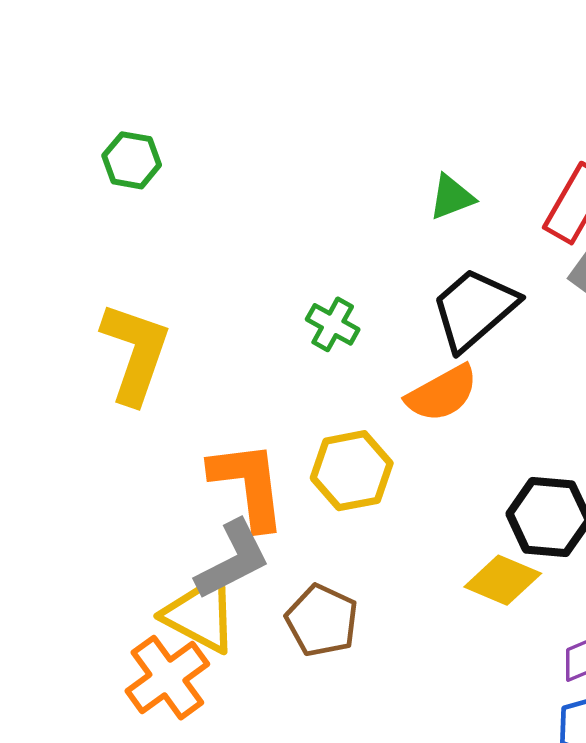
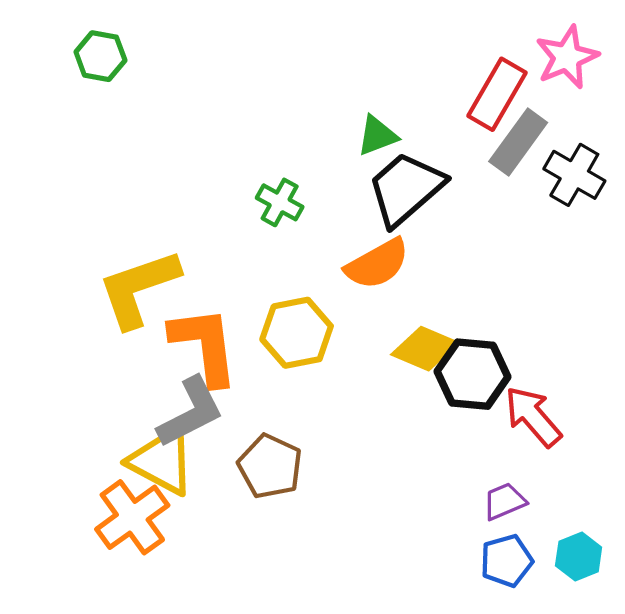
green triangle: (452, 197) -> (377, 136), moved
yellow L-shape: (135, 353) -> (139, 288), moved, turned -128
yellow diamond: (503, 580) -> (425, 349), moved

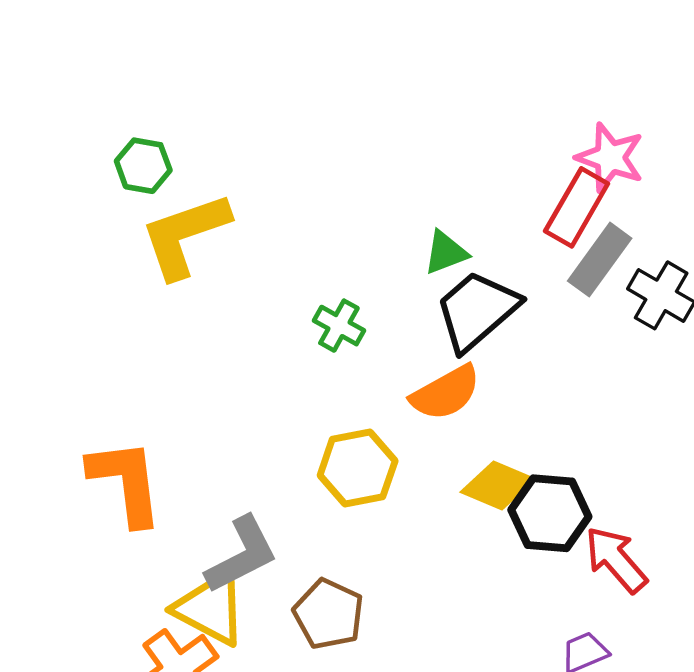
pink star: (567, 57) -> (610, 158), moved, turned -30
yellow L-shape: (139, 288) -> (185, 235), moved
orange L-shape: (204, 346) -> (126, 482), moved

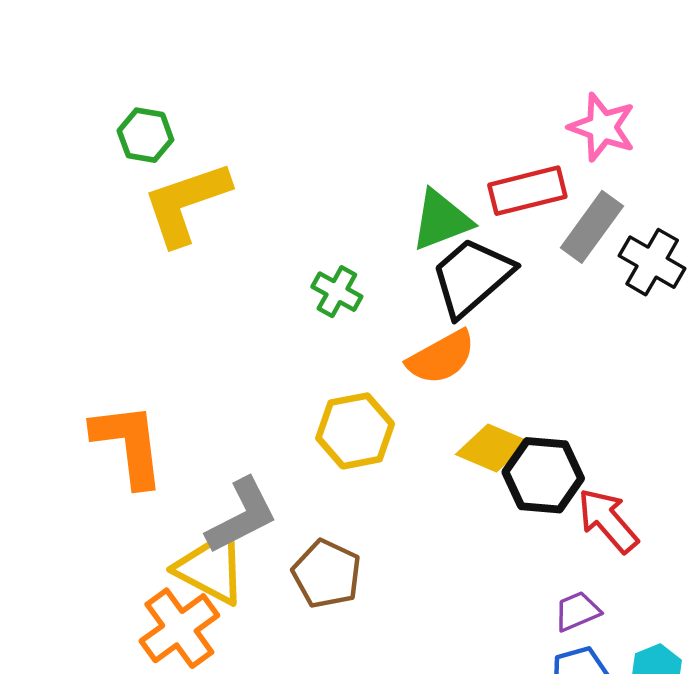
red rectangle: (577, 207) -> (527, 191), moved, turned 46
green triangle: (446, 253) -> (441, 220), size x1.4

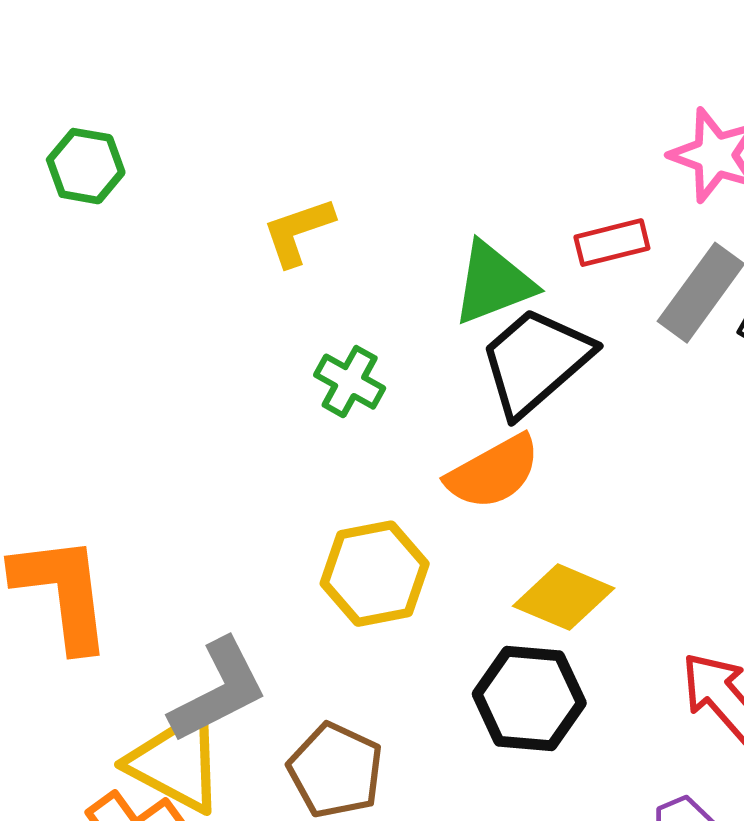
red rectangle: (527, 191) -> (612, 243), size x0.7
yellow L-shape: (186, 203) -> (298, 232), moved, size x0.6
black hexagon: (543, 475) -> (529, 699), moved

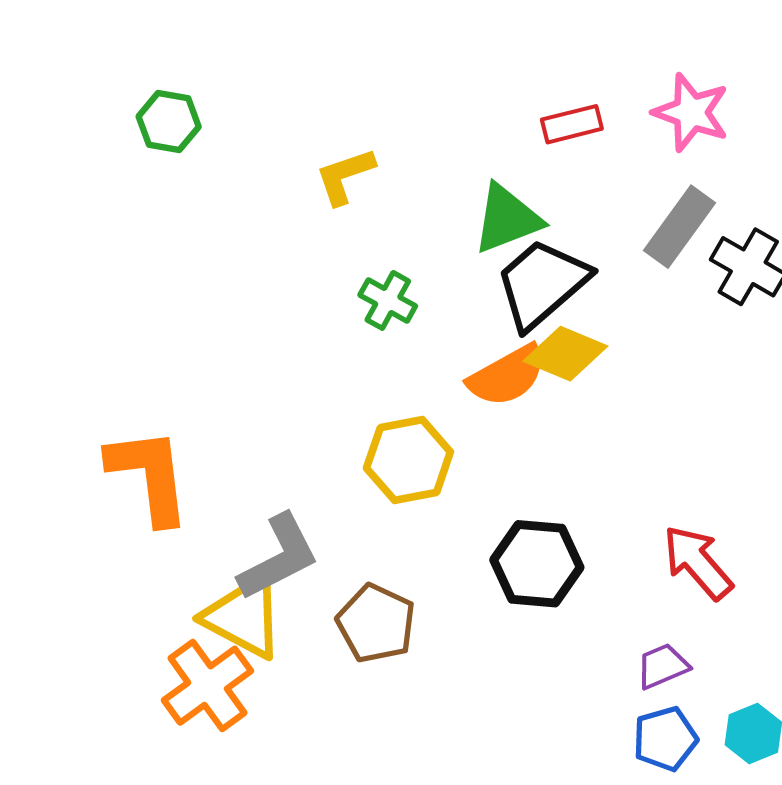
red rectangle: (612, 243) -> (572, 124), moved
yellow diamond: (564, 597) -> (565, 354), moved

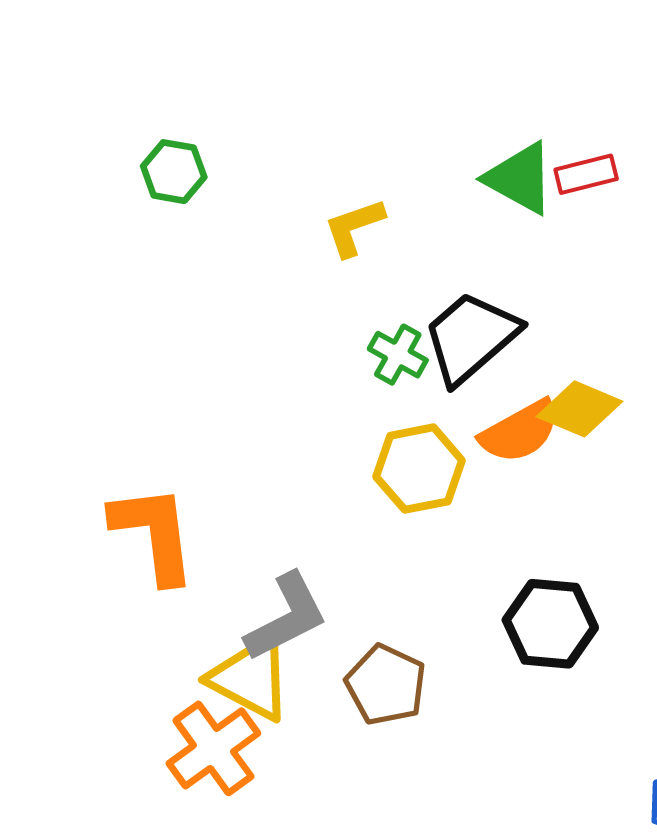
green triangle: (507, 219) -> (520, 178), moved, turned 50
black trapezoid: (542, 284) -> (471, 337), moved
yellow hexagon: (408, 460) -> (419, 469), moved

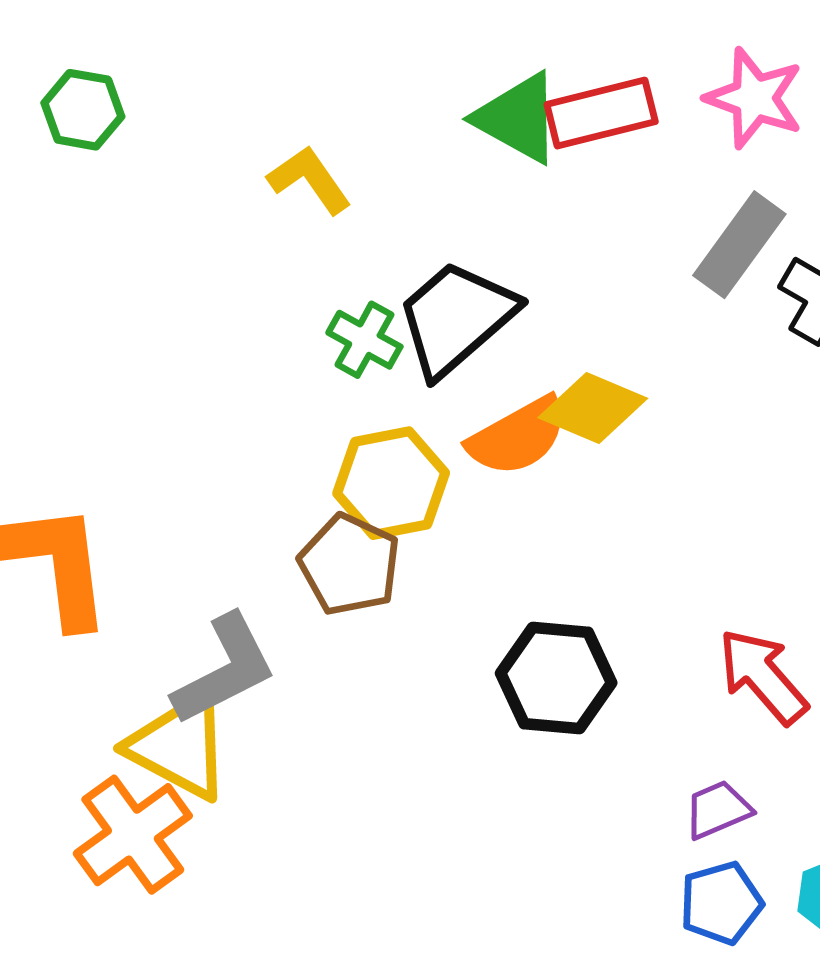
red rectangle: (586, 174) -> (601, 113), size x1.4
yellow L-shape: (354, 227) -> (309, 180), turned 74
brown pentagon: (386, 685) -> (349, 565), moved

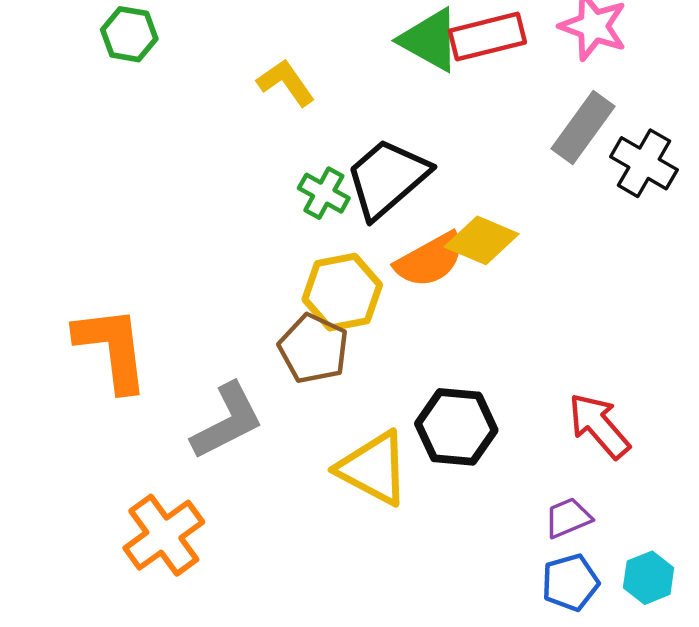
yellow triangle: (179, 746) -> (373, 468), moved

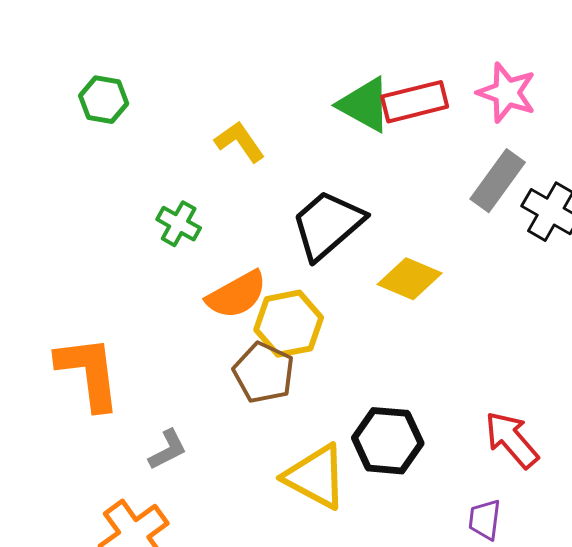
green cross: (324, 193) -> (179, 224), moved
orange semicircle: (430, 260) -> (237, 295), moved
gray L-shape: (227, 421) -> (168, 450), moved, size x0.6
purple trapezoid: (568, 518) -> (485, 520), turned -60

